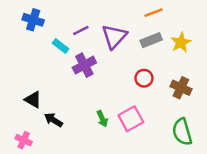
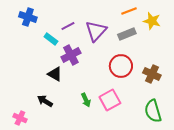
yellow star: (181, 42) -> (152, 21), moved, turned -30
red circle: (144, 78) -> (121, 66), size x1.5
black triangle: (33, 100) -> (55, 74), moved

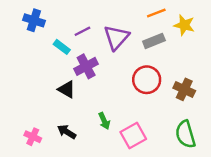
pink square: (110, 100) -> (133, 135), moved
black arrow: (45, 101) -> (67, 132), moved
pink cross: (20, 118) -> (33, 137), moved

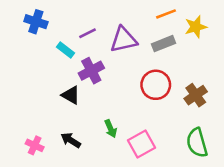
yellow star: (184, 25) -> (196, 27), turned -30
purple triangle: (116, 37) -> (124, 40), turned 36
brown cross: (184, 89) -> (196, 95), turned 30

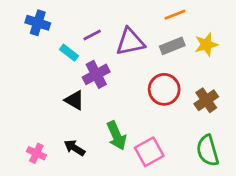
yellow star: (196, 27) -> (206, 45), moved
green arrow: (111, 129) -> (117, 136), size x1.5

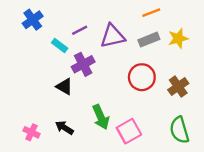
blue cross: (38, 23) -> (33, 20), turned 36

